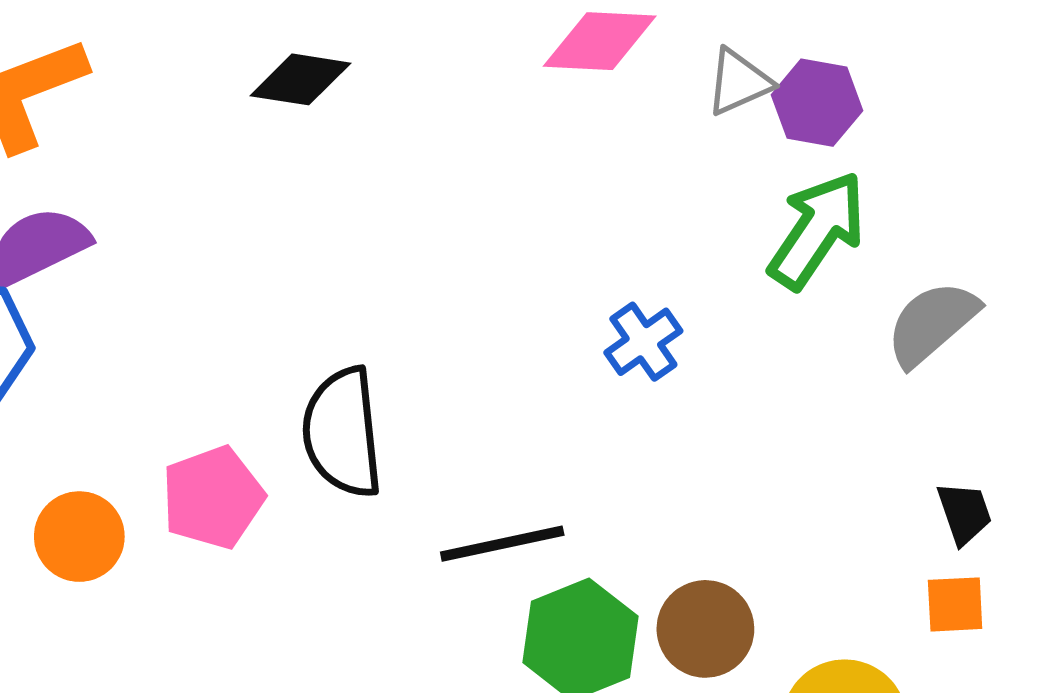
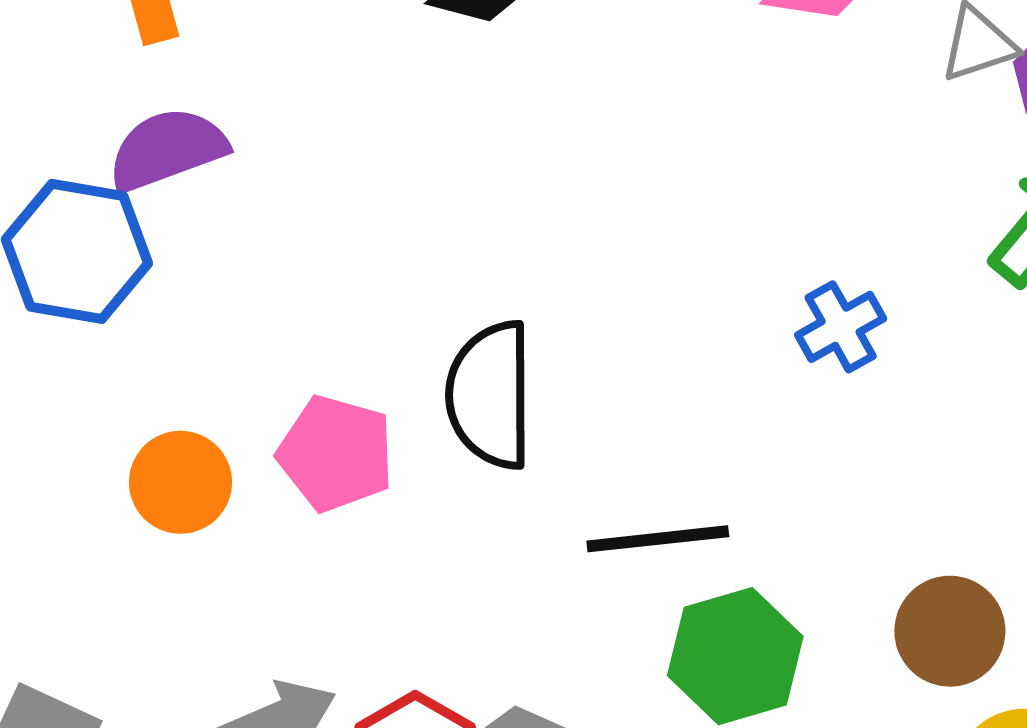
pink pentagon: (213, 498) -> (336, 453), turned 30
brown circle: (705, 629) -> (950, 631), moved

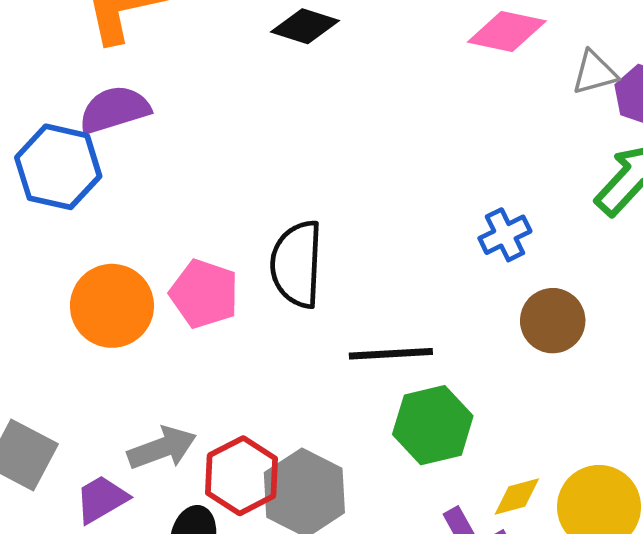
orange circle: (180, 482) -> (112, 306), size x1.4
brown circle: (950, 631) -> (553, 321), moved

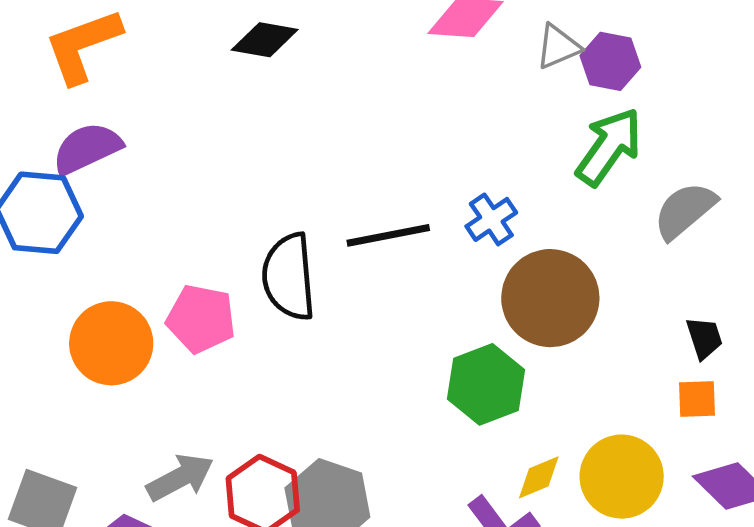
brown circle: (553, 321) -> (550, 298), size x1.5
black line: (391, 354) -> (388, 235), moved
green hexagon: (433, 425) -> (486, 384), moved

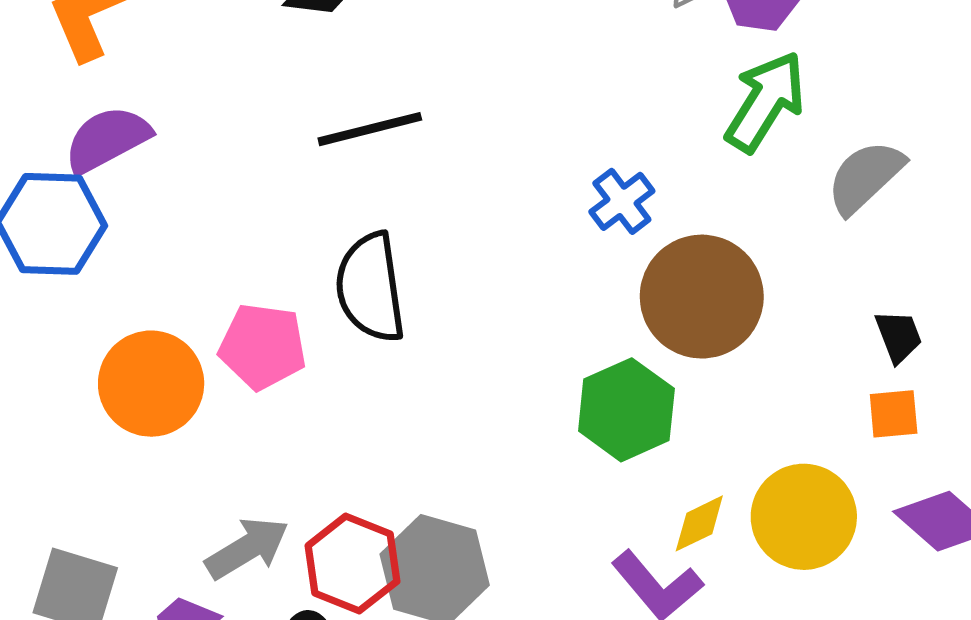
black line: (388, 235) -> (370, 129), moved

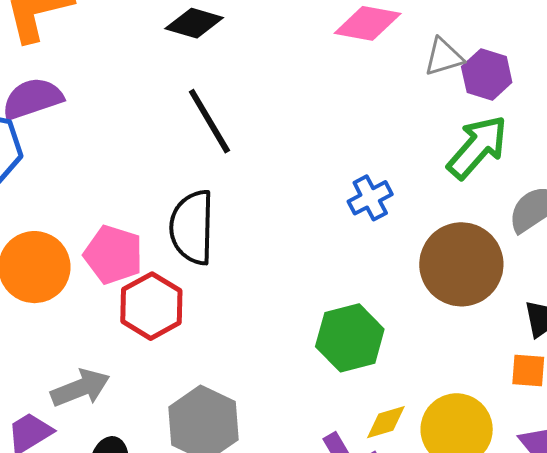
black line: (370, 129) -> (209, 121), turned 64
brown circle: (702, 297) -> (461, 264), moved
red hexagon: (352, 564) -> (151, 306), moved

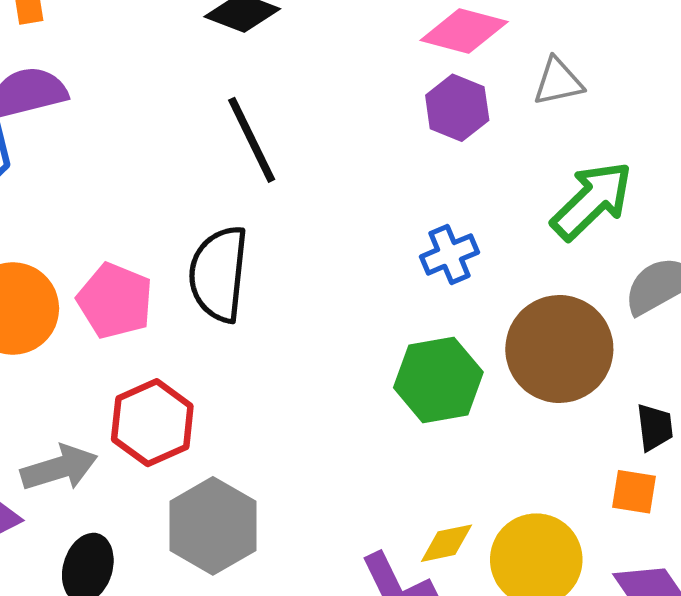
purple hexagon: (487, 75) -> (457, 108), moved
red hexagon: (151, 306) -> (152, 423), moved
green hexagon: (350, 338) -> (438, 380), moved

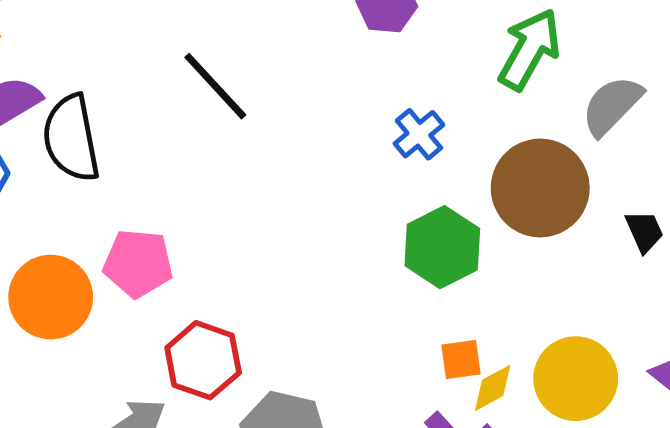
black semicircle: (219, 274) -> (71, 138), moved
orange square: (634, 492) -> (461, 360), moved

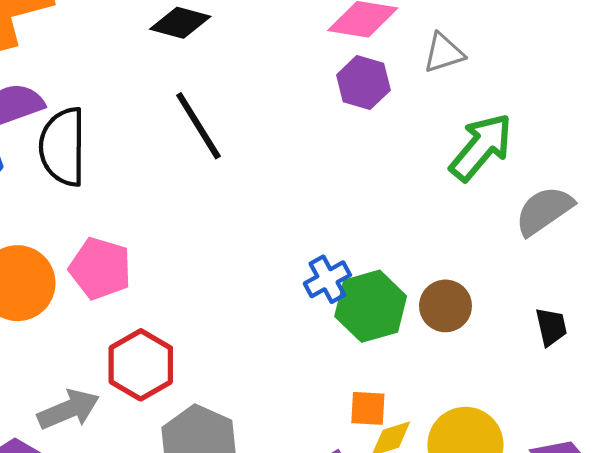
blue cross: (419, 134) -> (327, 279), moved
brown circle: (540, 188) -> (445, 306), moved, size x0.6

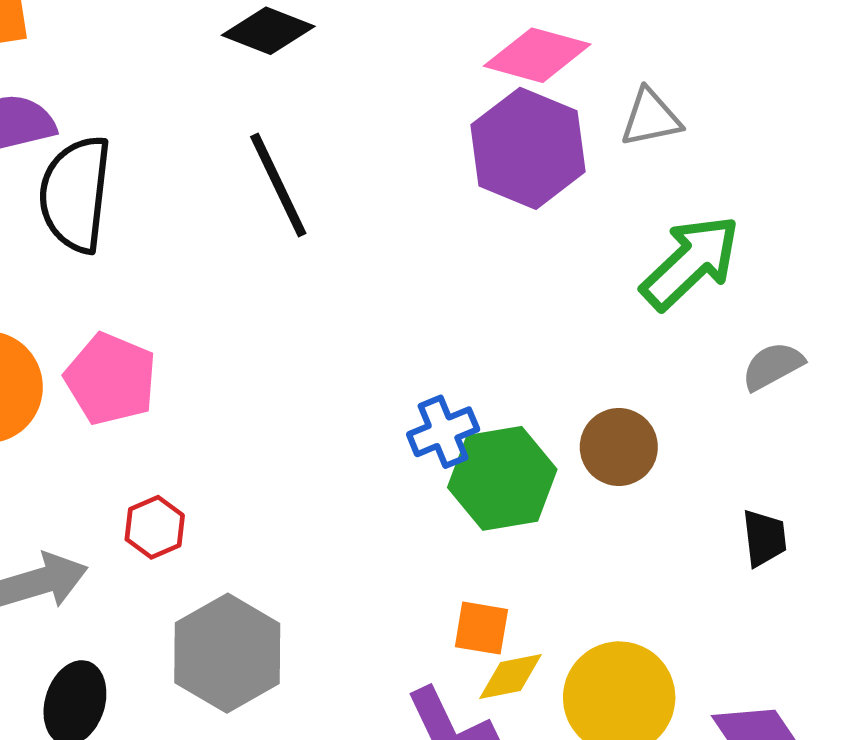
purple hexagon: (363, 83) -> (528, 148), size x1.5
gray semicircle: (544, 211) -> (773, 366), size x0.7
brown circle: (445, 306) -> (619, 447), moved
red hexagon: (141, 365) -> (155, 527), size x0.6

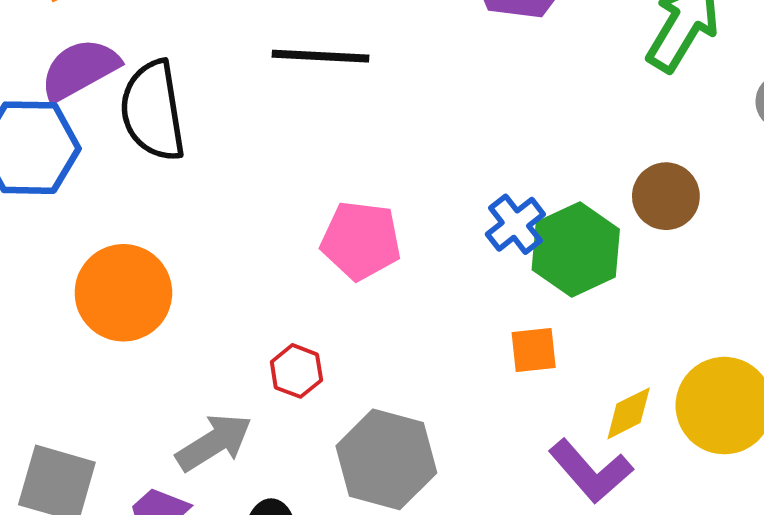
black line: (278, 185) -> (320, 56), turned -46
pink pentagon: (111, 379) -> (361, 240), moved
orange square: (481, 628) -> (534, 350), moved

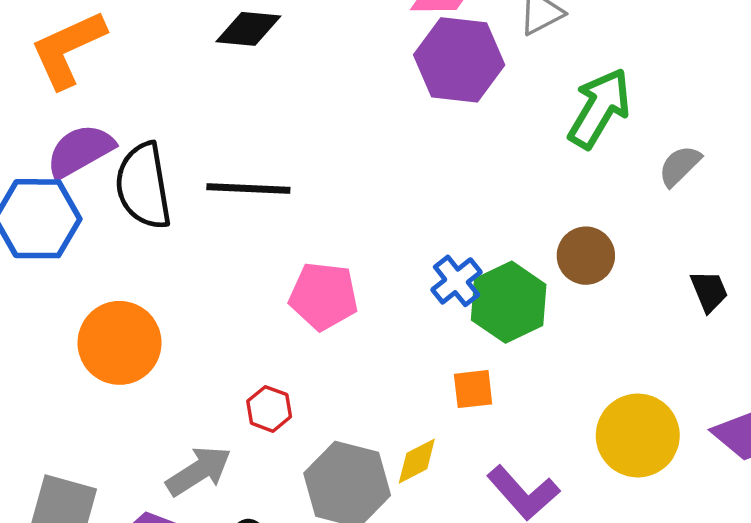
black line: (320, 56) -> (248, 189), moved
yellow diamond: (629, 413) -> (417, 461), moved

